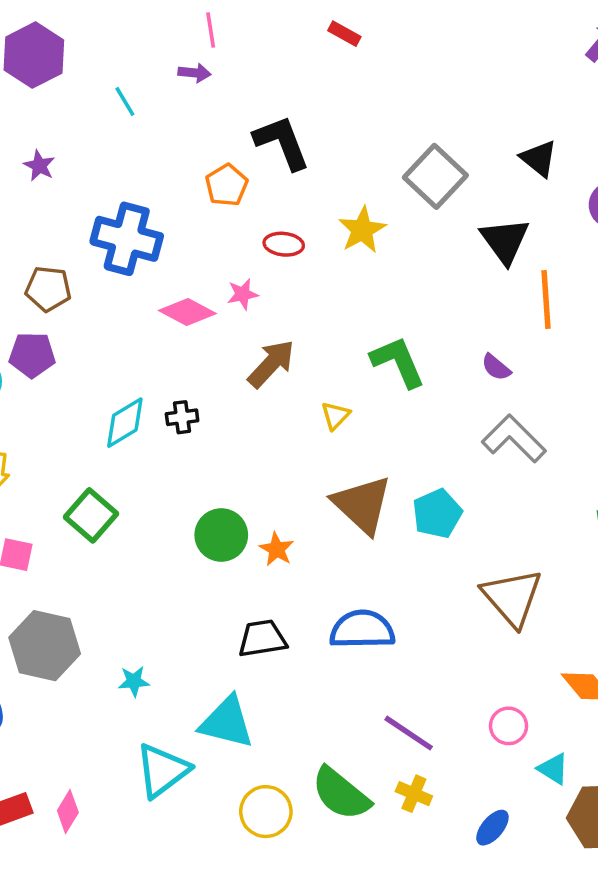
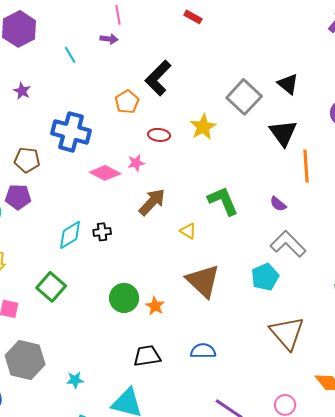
black L-shape: (282, 142) -> (158, 78), turned -114
black triangle: (539, 159) -> (288, 84), moved
yellow triangle: (335, 415) -> (188, 231), turned -42
cyan pentagon: (437, 514) -> (265, 277), moved
blue semicircle: (362, 630) -> (203, 351), size x0.7

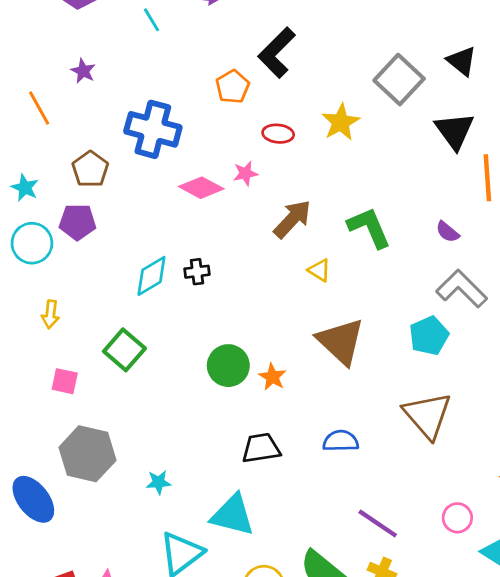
brown pentagon: (27, 160) -> (90, 169), turned 30
brown arrow: (152, 202) -> (292, 219), moved
brown triangle: (287, 333) -> (428, 415), moved

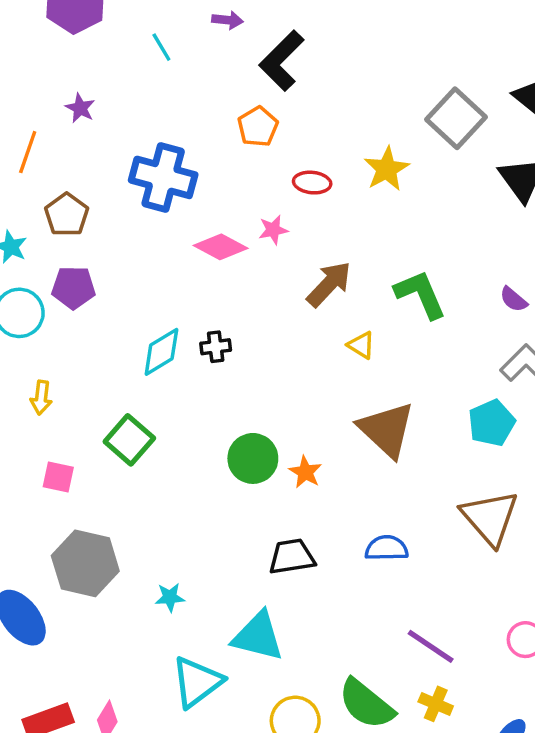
black L-shape: (277, 53) -> (282, 61), moved
orange line: (39, 108) -> (28, 152), turned 48
brown pentagon: (90, 169) -> (67, 215), moved

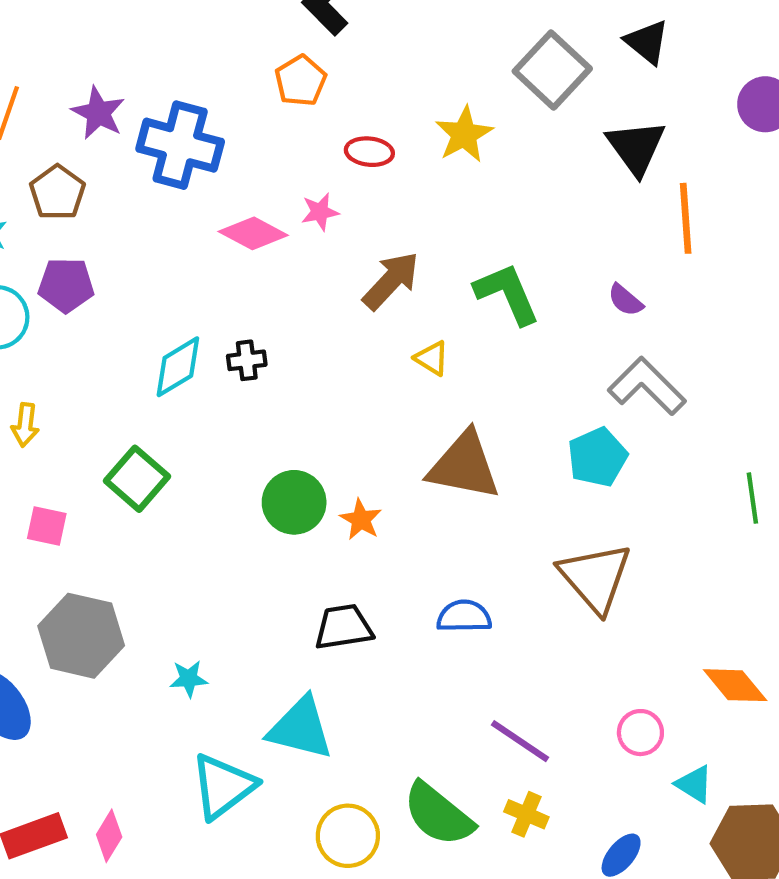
purple star: (80, 108) -> (98, 113), moved, size x1.4
brown triangle: (387, 430) -> (464, 466), turned -32

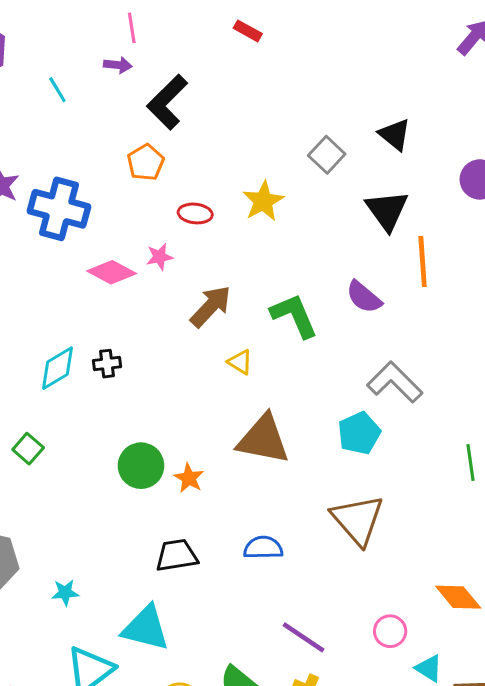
gray square: (552, 70) -> (327, 155), size x0.7
purple semicircle: (625, 300) -> (364, 297), moved, size x1.4
green square: (137, 479) -> (28, 449), size x0.7

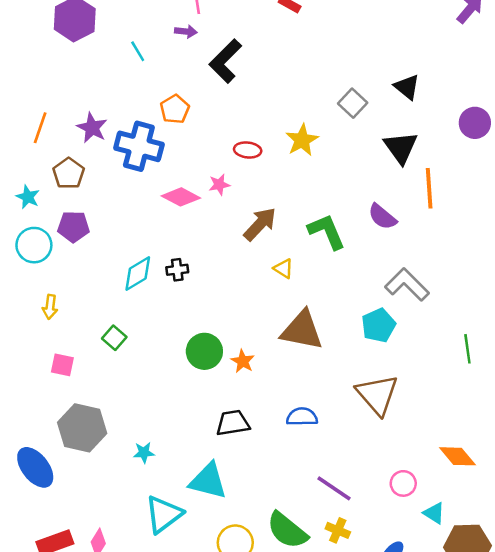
orange pentagon: (146, 162) -> (175, 109), moved

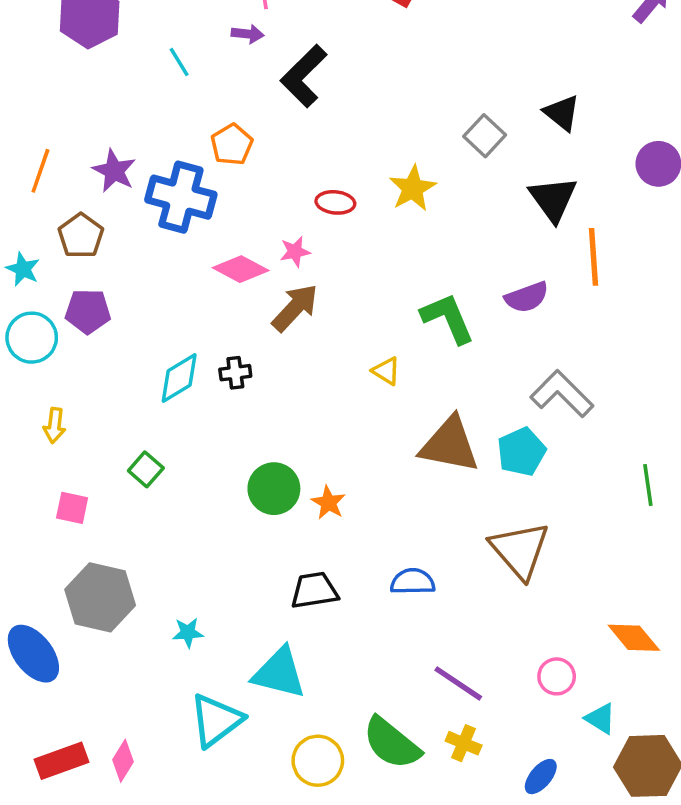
purple semicircle: (382, 217) -> (527, 297), turned -60
brown arrow: (260, 224) -> (295, 308), moved
brown triangle: (302, 330) -> (449, 445), moved

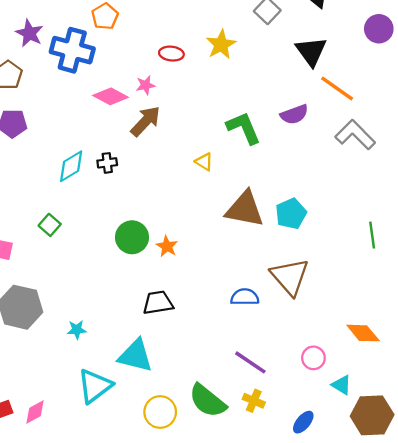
orange line: (593, 257) -> (337, 89), turned -51
gray L-shape: (562, 394) -> (355, 135), moved
blue semicircle: (413, 582) -> (245, 297), moved
pink diamond: (123, 761) -> (35, 412), turned 30

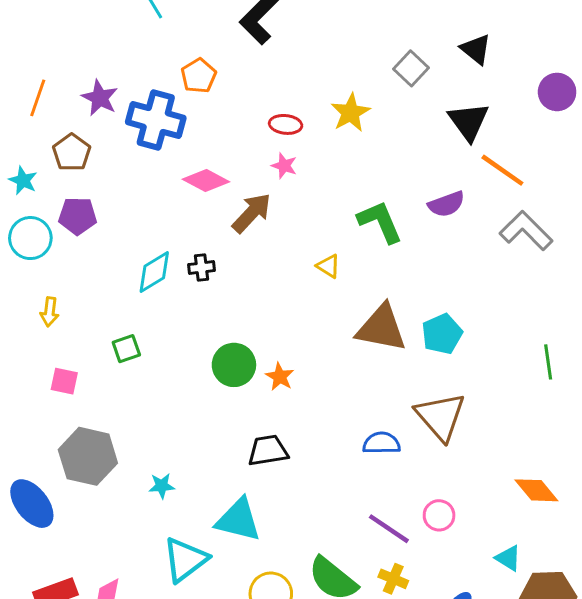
pink star: (146, 85) -> (284, 166), moved, turned 30
green square: (50, 225) -> (126, 349), turned 30
pink circle: (313, 358) -> (439, 515), moved

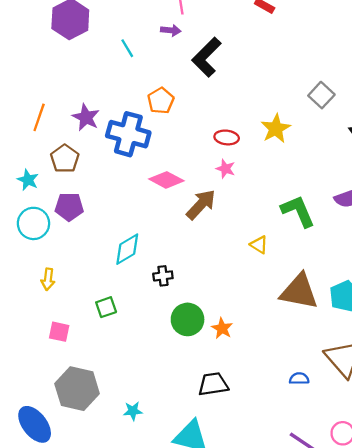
black cross: (201, 268) -> (163, 276), moved
blue semicircle: (381, 443) -> (299, 379), size x0.7

